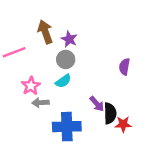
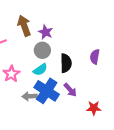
gray arrow: (40, 103) -> (30, 96), moved
black semicircle: (110, 113) -> (66, 63), moved
blue cross: (67, 127) -> (47, 91), moved, turned 35

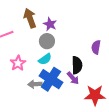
black semicircle: (66, 63) -> (77, 65), moved
red star: (94, 108) -> (95, 95), size x1.5

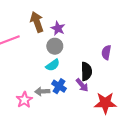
pink star: (18, 63) -> (24, 100), moved
blue cross: (51, 79) -> (59, 86), size x0.6

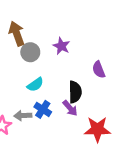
purple star: (58, 28) -> (61, 46), moved
gray circle: (55, 46) -> (30, 52), moved
purple semicircle: (106, 52) -> (99, 70), turned -32

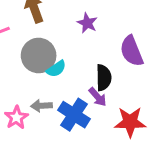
gray circle: (30, 52) -> (39, 55), moved, size x1.5
purple semicircle: (99, 70) -> (132, 51), size x1.5
blue cross: (43, 109) -> (74, 115), moved, size x1.5

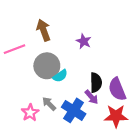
purple semicircle: (132, 51) -> (117, 89), moved
gray arrow: (42, 106) -> (49, 104), turned 48

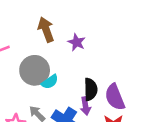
brown arrow: (44, 30) -> (46, 30), moved
purple arrow: (91, 97) -> (86, 106), turned 32

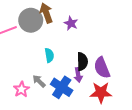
gray circle: (35, 70) -> (31, 20), moved
cyan semicircle: (50, 82) -> (49, 55), turned -64

